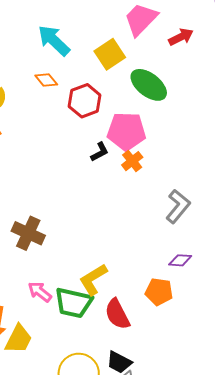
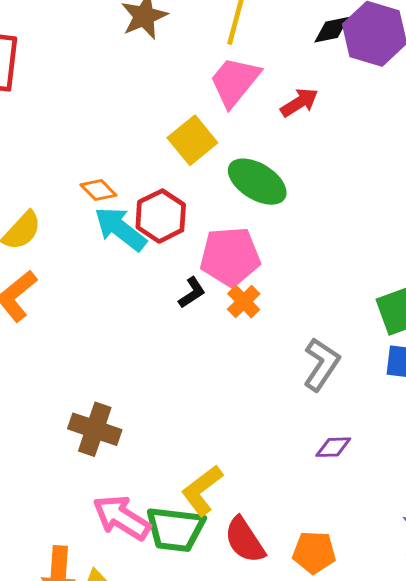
cyan arrow: (54, 40) -> (120, 229), moved
pink arrow: (40, 292) -> (122, 518), size x1.5
orange pentagon: (159, 292) -> (314, 552), moved

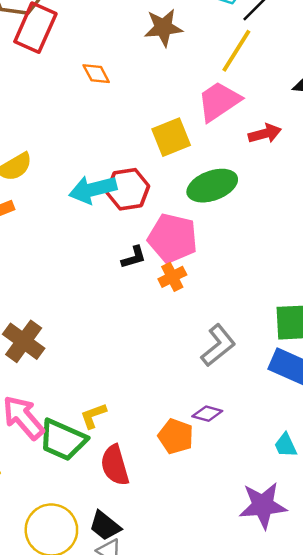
green ellipse: (257, 182) -> (212, 186), turned -69
orange diamond: (98, 190) -> (96, 74), moved
cyan arrow: (120, 229) -> (93, 189), turned -69
yellow L-shape: (202, 490) -> (93, 416), size x0.7
orange pentagon: (314, 552) -> (176, 436), moved

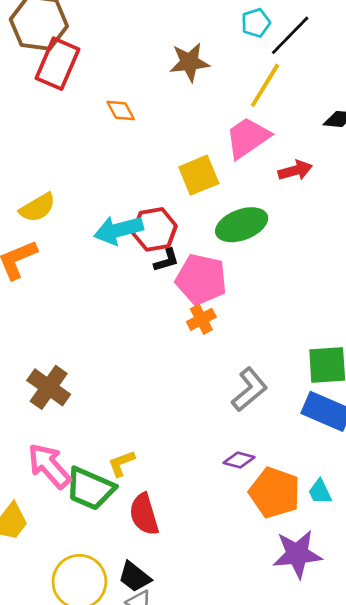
black L-shape: (134, 257) -> (166, 260), moved
orange pentagon: (176, 436) -> (275, 493), moved, size x1.4

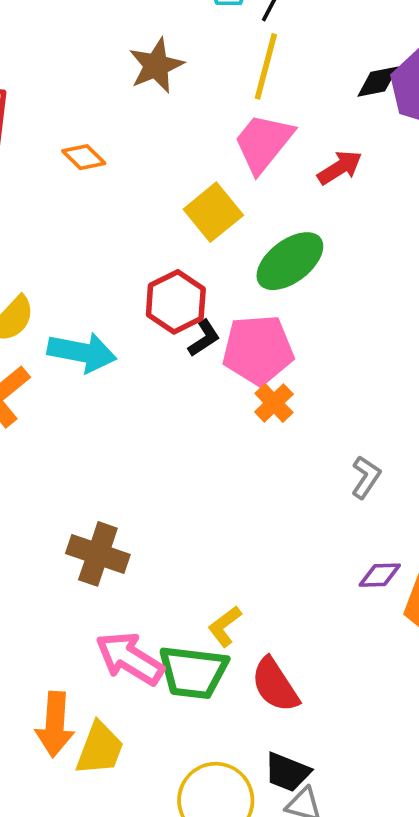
cyan arrow: (118, 230) -> (82, 352), moved, turned -138
gray L-shape: (249, 389) -> (366, 477), size x0.7

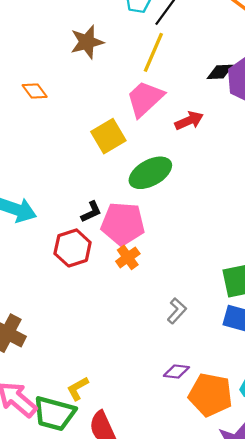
red hexagon: (176, 302) -> (73, 248), moved

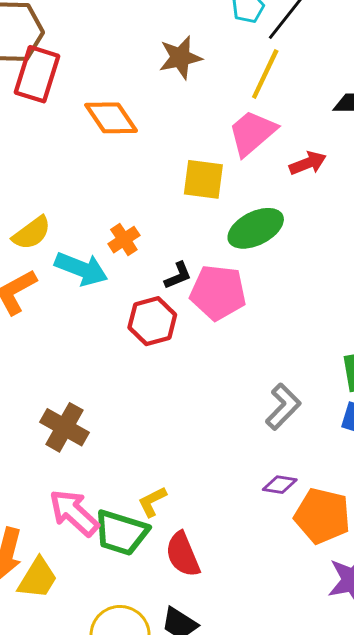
orange diamond: (35, 91) -> (111, 118), size x1.6
yellow square: (108, 136) -> (203, 179), turned 36
orange cross: (128, 257) -> (124, 240), moved
gray L-shape: (177, 311) -> (283, 407), size x1.4

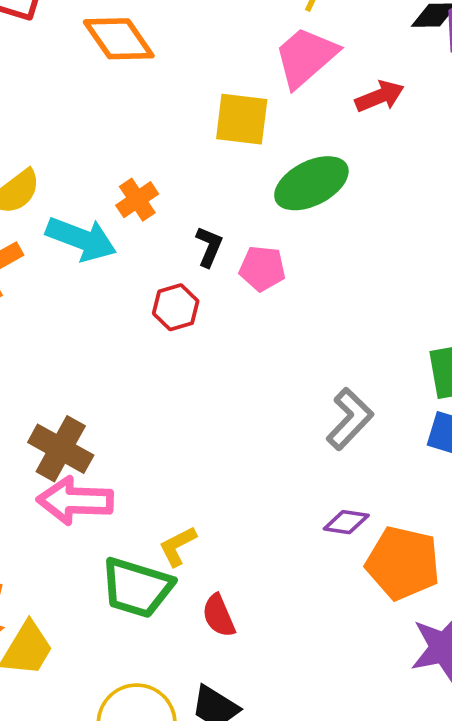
black L-shape: (178, 276) -> (209, 247), turned -44
pink pentagon: (218, 292) -> (262, 268), size x0.6
red hexagon: (152, 321) -> (176, 307), size x0.7
pink arrow: (74, 513) -> (75, 501), moved, turned -40
red semicircle: (183, 554) -> (219, 616), size x0.7

